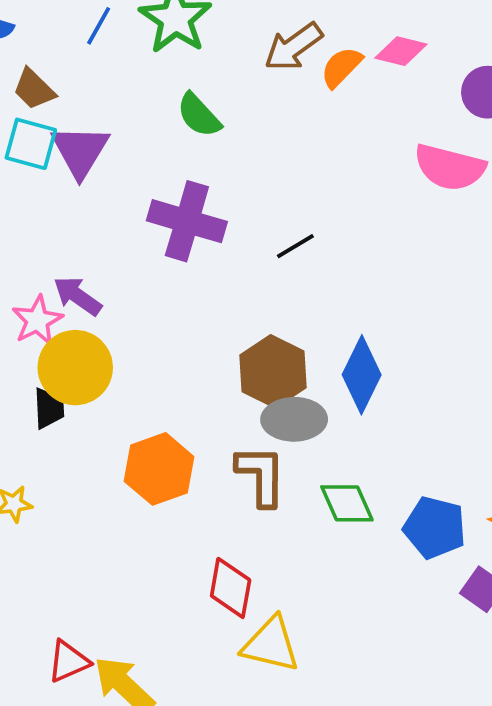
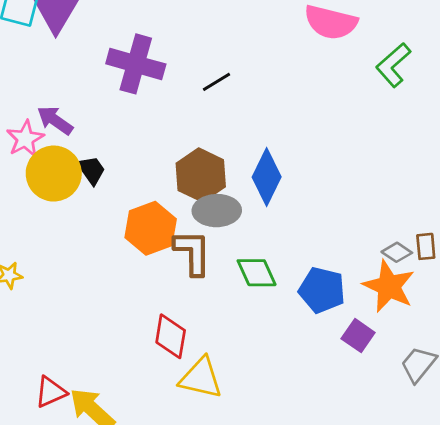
black trapezoid: (49, 408) -> (91, 170), moved, turned -32
orange hexagon: (159, 469) -> (151, 228), moved

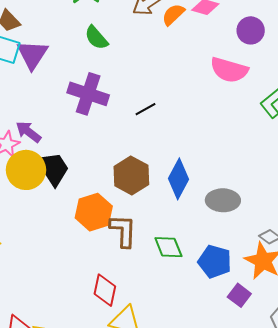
black trapezoid: (91, 170) -> (53, 169), size x1.6
gray ellipse: (217, 211) -> (223, 200), moved

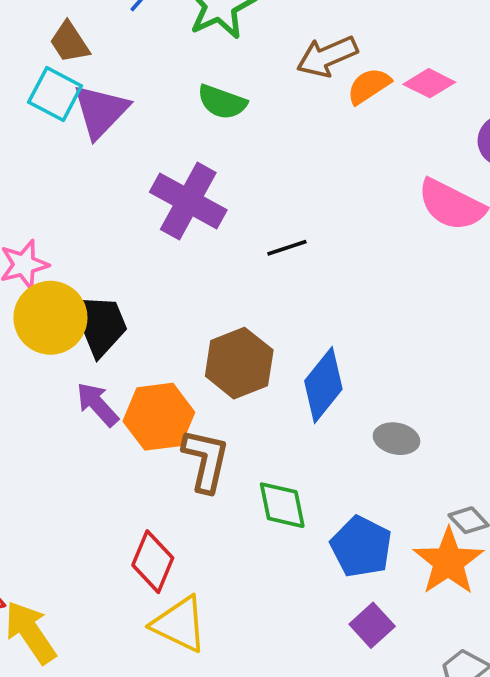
green semicircle: (96, 38) -> (222, 102), turned -40
purple arrow: (28, 132) -> (97, 404), moved
gray ellipse: (223, 200) -> (396, 439), size x0.7
purple square: (239, 295) -> (372, 625), moved

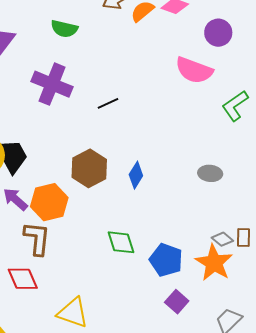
blue diamond: (323, 385) -> (136, 175), size x0.7
gray ellipse: (396, 439) -> (210, 173), moved
brown L-shape: (206, 460) -> (37, 239), moved
red diamond: (153, 562) -> (23, 279), moved, turned -40

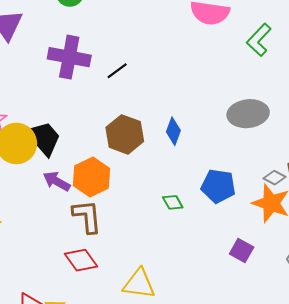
black line: (108, 103) -> (117, 71), moved
gray ellipse: (210, 173) -> (248, 114), size x1.6
green diamond: (121, 242) -> (173, 202), size x0.7
blue pentagon: (166, 260) -> (218, 186), moved

